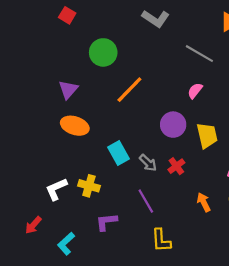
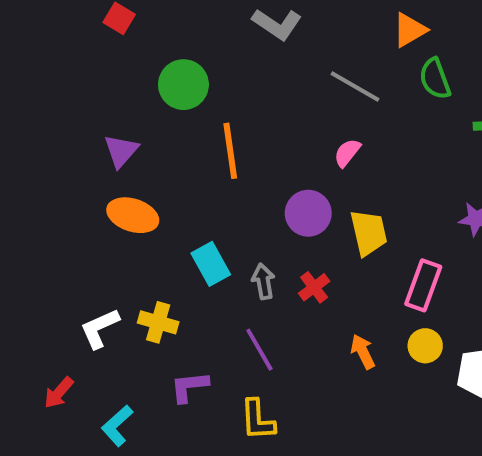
orange line: (129, 90) -> (230, 151), turned -52
gray arrow: (148, 163) -> (263, 281), turned -144
yellow L-shape: (161, 240) -> (258, 420), moved

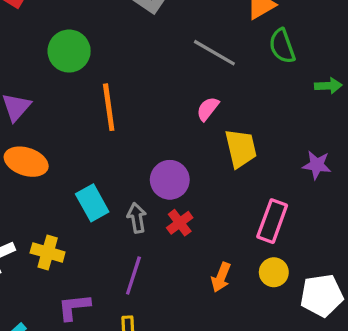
purple circle: (308, 213) -> (170, 180), moved
yellow trapezoid: (369, 233) -> (241, 148), moved
purple line: (259, 350) -> (133, 276), turned 48
orange arrow: (363, 352) -> (221, 277), turned -132

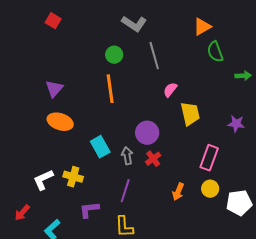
green circle: (69, 51) -> (114, 55), moved, size x0.7
gray line: (214, 53) -> (154, 56), moved, turned 44

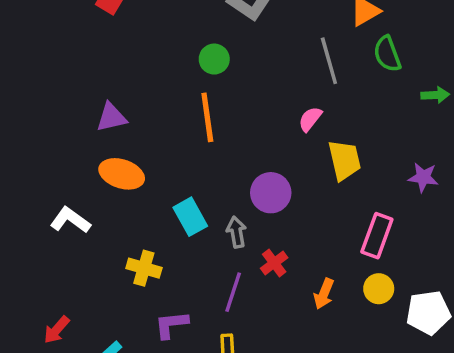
gray line: (154, 56) -> (329, 61), moved
purple triangle: (54, 89) -> (111, 117), turned 36
red cross: (153, 159) -> (274, 263), moved
white L-shape: (43, 180) -> (70, 220), moved, turned 60

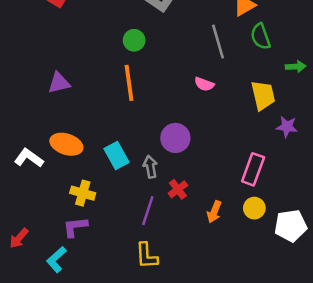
pink semicircle: (310, 119) -> (204, 84), turned -108
yellow trapezoid: (344, 160) -> (263, 95), moved
orange ellipse: (122, 174) -> (66, 144), moved
purple L-shape: (171, 325) -> (75, 227), moved

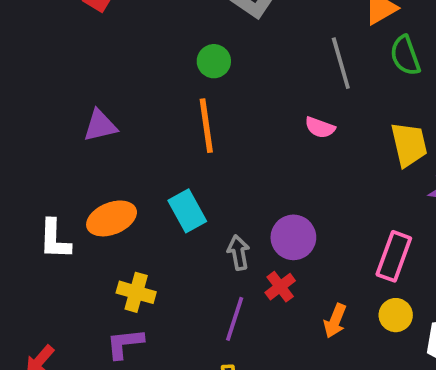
purple circle: (175, 138) -> (293, 237), moved
orange ellipse: (66, 144) -> (112, 218), turned -40
cyan rectangle: (117, 156) -> (187, 211), moved
white L-shape: (29, 158) -> (55, 239), turned -124

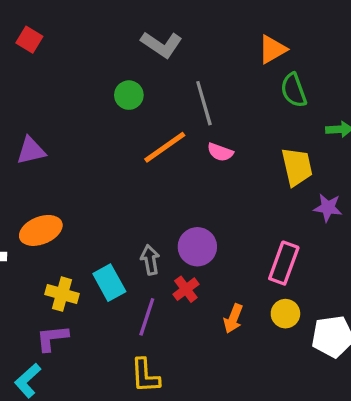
gray line: (341, 63) -> (204, 103), moved
orange line: (206, 126) -> (165, 147), moved, turned 63
cyan rectangle: (187, 211) -> (109, 283), moved

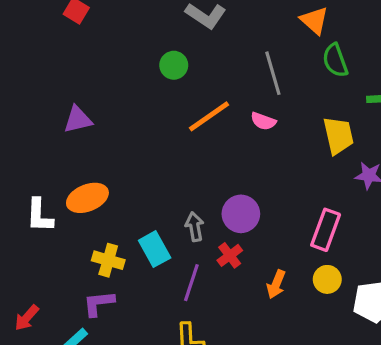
orange triangle: (272, 49) -> (314, 20), turned -48
gray line: (204, 103) -> (273, 73), moved

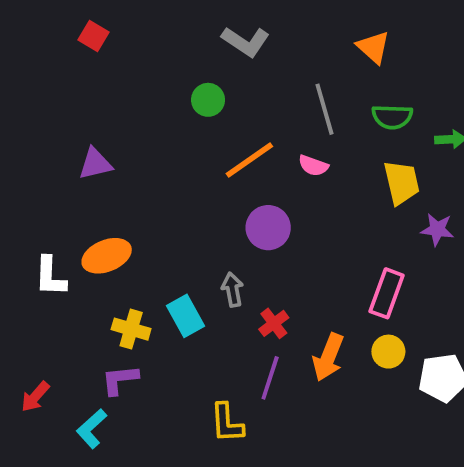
green semicircle: (335, 60) -> (392, 117), moved, turned -68
purple circle: (241, 214) -> (268, 228), moved
purple line: (191, 283) -> (270, 378), moved
orange arrow: (276, 284) -> (328, 357), size x1.4

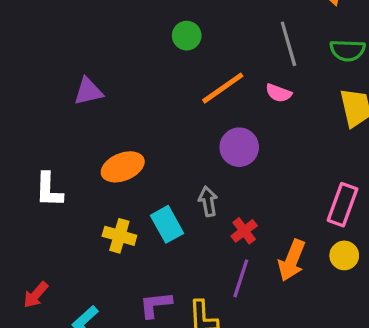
orange ellipse: (107, 256) -> (123, 167), moved
purple L-shape: (120, 380) -> (156, 305), moved

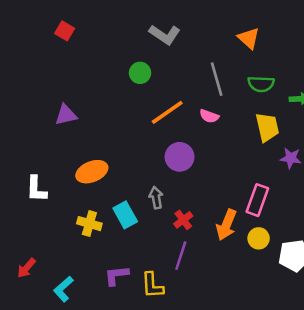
orange arrow: (292, 260) -> (226, 225), moved

